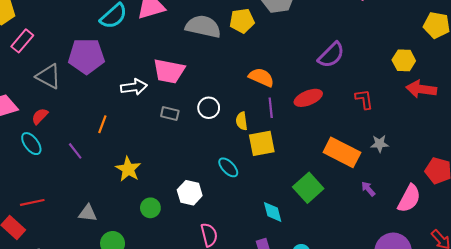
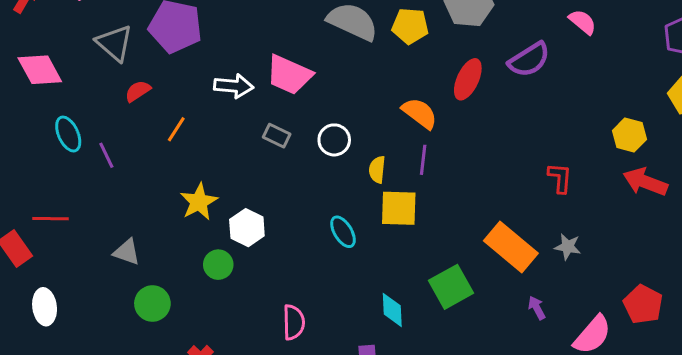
purple semicircle: (331, 55) -> (529, 60), moved
red ellipse: (308, 98) -> (468, 79), moved, turned -56
red semicircle: (40, 116) -> (138, 91), moved
purple line: (75, 151) -> (106, 155), moved
white hexagon: (190, 193) -> (247, 228), moved

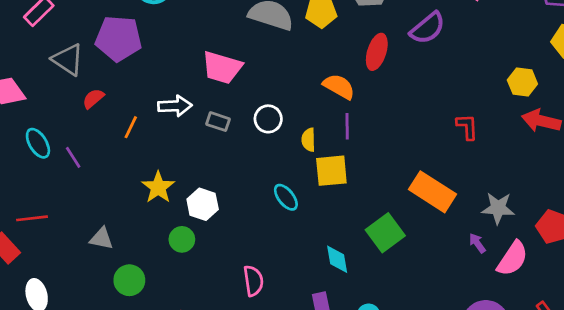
white arrow: (234, 86) -> (175, 106), moved
gray star: (568, 247) -> (498, 208), moved, size x1.4
purple arrow: (537, 308) -> (477, 243), moved

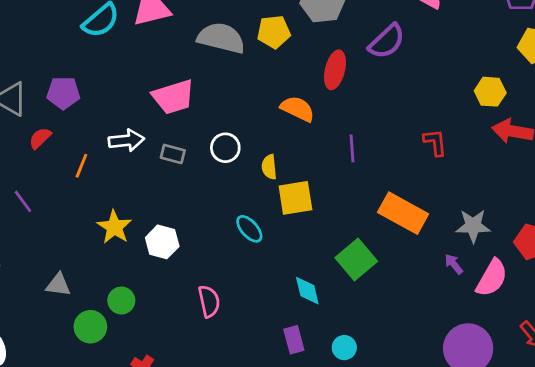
purple pentagon: (119, 38) -> (63, 93), moved, size x0.7
pink trapezoid: (222, 68) -> (173, 97), turned -30
purple line: (347, 126) -> (352, 148), moved
green circle: (182, 239) -> (121, 301), moved
pink semicircle: (253, 281) -> (209, 301), moved

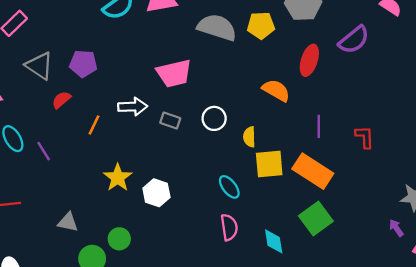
red L-shape: (435, 142) -> (365, 137), moved
orange rectangle: (403, 213) -> (313, 171), moved
pink semicircle: (209, 301) -> (229, 227), moved

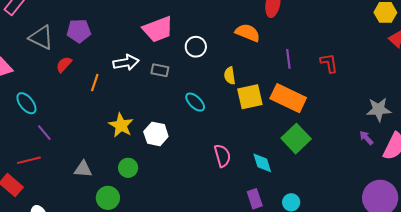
white circle: (214, 118) -> (196, 47), moved
purple line: (44, 151) -> (44, 133), moved
cyan ellipse: (229, 187) -> (195, 102), moved
green circle: (119, 239) -> (128, 168), moved

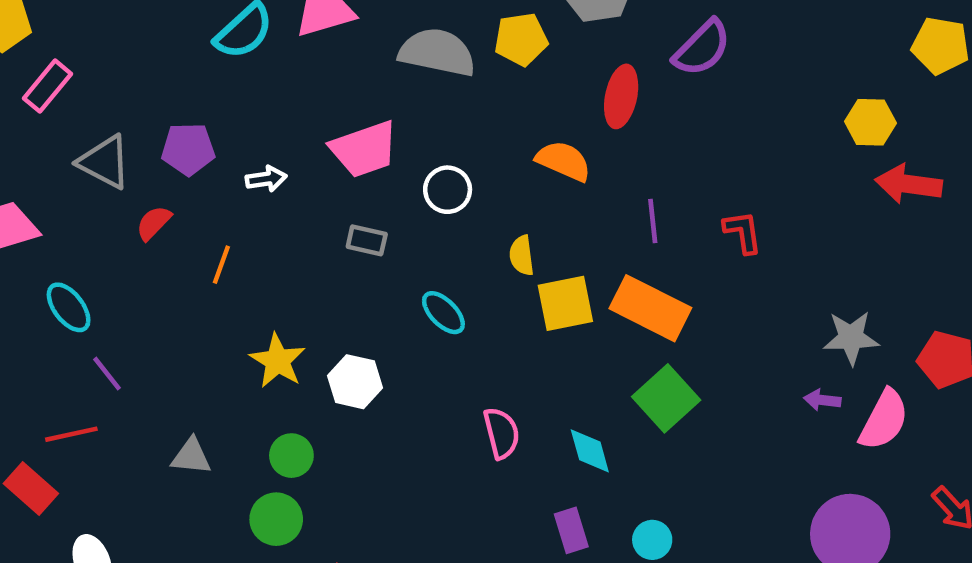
white arrow: (126, 63) -> (266, 179), moved, size x0.7
purple arrow: (366, 138) -> (822, 400), turned -42
green circle: (108, 198) -> (276, 519), moved

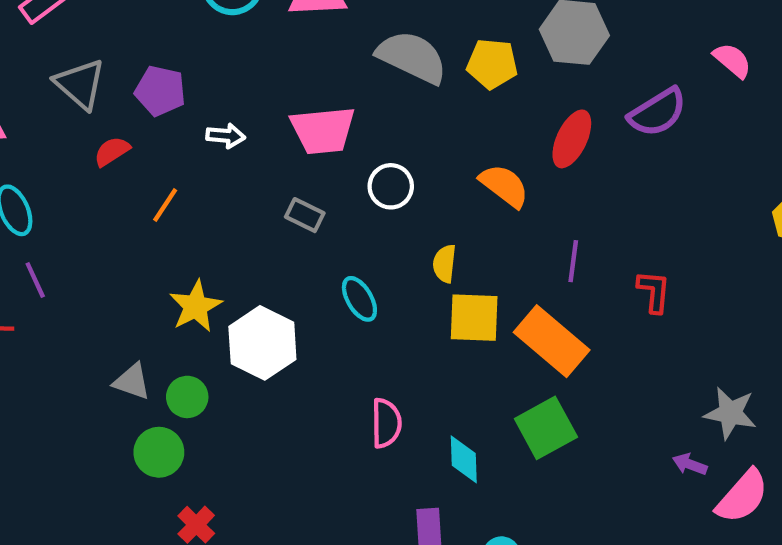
white hexagon: (355, 382) -> (262, 343), size x1.4
gray triangle: (191, 456) -> (132, 381), moved

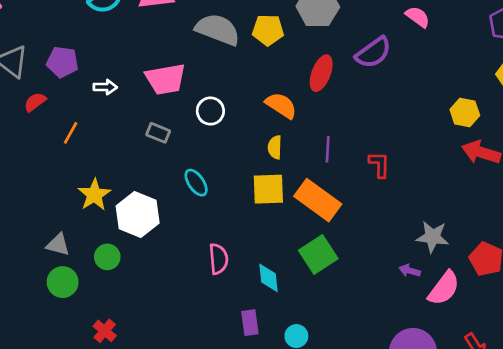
yellow semicircle: (444, 264) -> (275, 147), moved
green circle: (187, 397) -> (107, 257), moved
green circle: (159, 452) -> (63, 282), moved

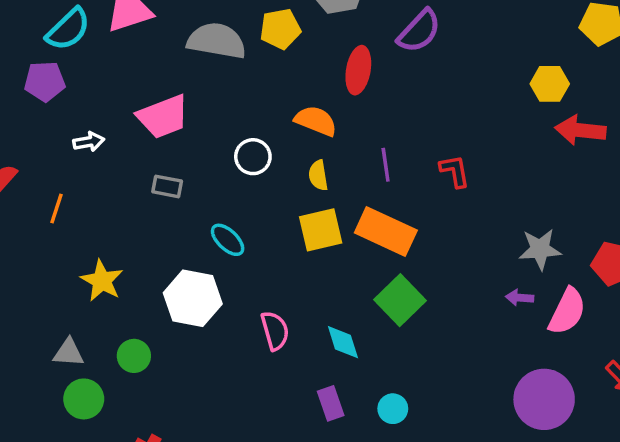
purple pentagon: (62, 62) -> (45, 81), moved
white circle: (210, 111) -> (253, 157), moved
white hexagon: (138, 215) -> (193, 298), moved

